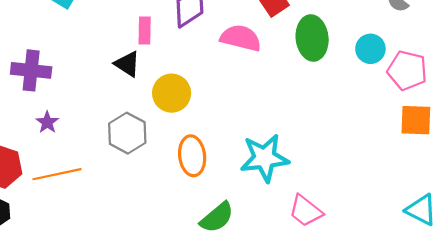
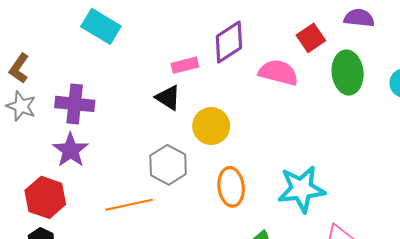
pink rectangle: (145, 30) -> (185, 65), turned 75
purple star: (47, 122) -> (71, 150), moved, size x1.6
orange line: (57, 174) -> (129, 205), moved

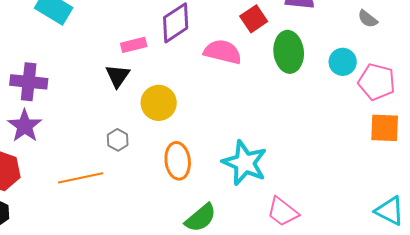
black triangle: (168, 98) -> (118, 76), turned 32
gray hexagon: (168, 165) -> (118, 140), size x0.6
cyan star: (301, 189) -> (245, 163), turned 30

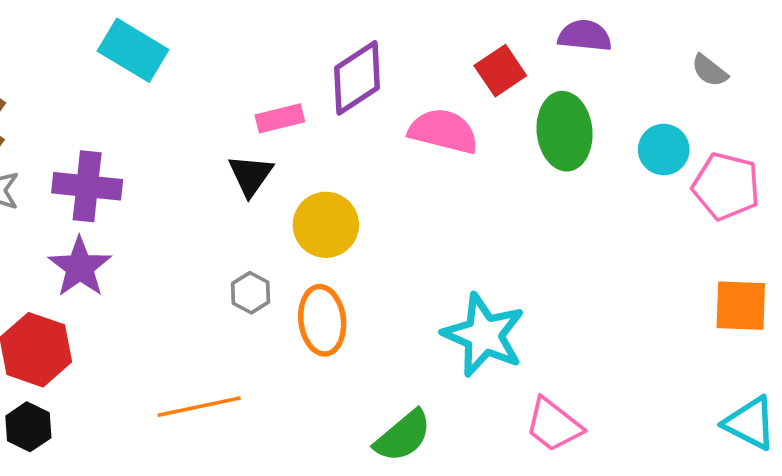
orange square: (385, 128) -> (741, 306), moved
orange ellipse: (178, 161) -> (322, 320), moved
orange line: (81, 178) -> (199, 407), moved

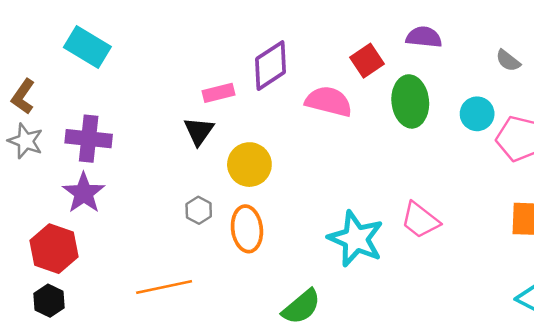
cyan rectangle: (133, 50) -> (87, 47), moved
pink trapezoid: (554, 425) -> (420, 220), moved

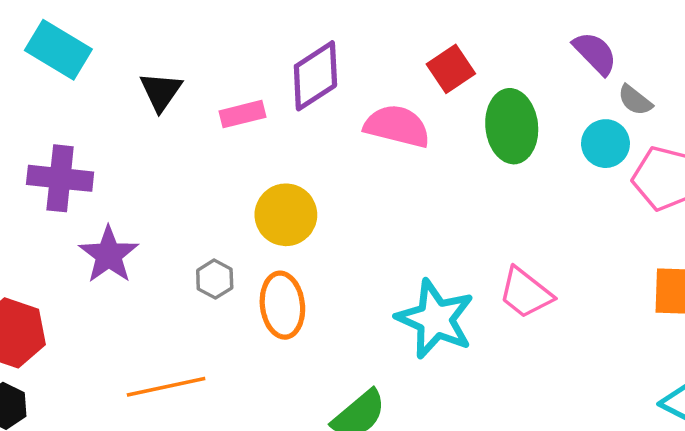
purple semicircle: (424, 37) -> (595, 53), moved, turned 40
gray semicircle: (508, 61) -> (635, 100), moved
black triangle: (199, 131) -> (161, 91), moved
purple star: (84, 193) -> (109, 255), moved

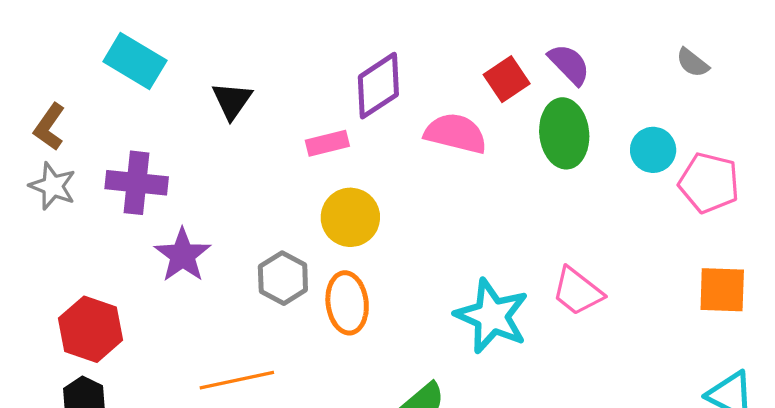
purple semicircle: (595, 53) -> (569, 64), moved
gray semicircle: (635, 100) -> (693, 63), moved
pink rectangle: (242, 114) -> (327, 143), moved
gray hexagon: (215, 279) -> (283, 278), size x1.4

